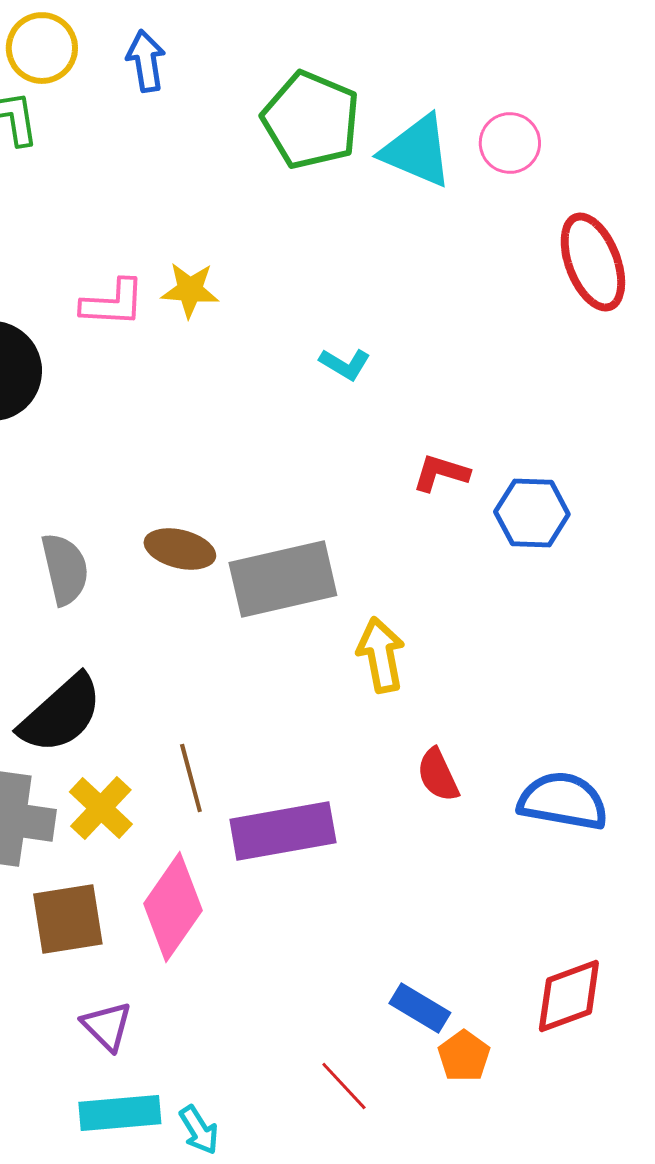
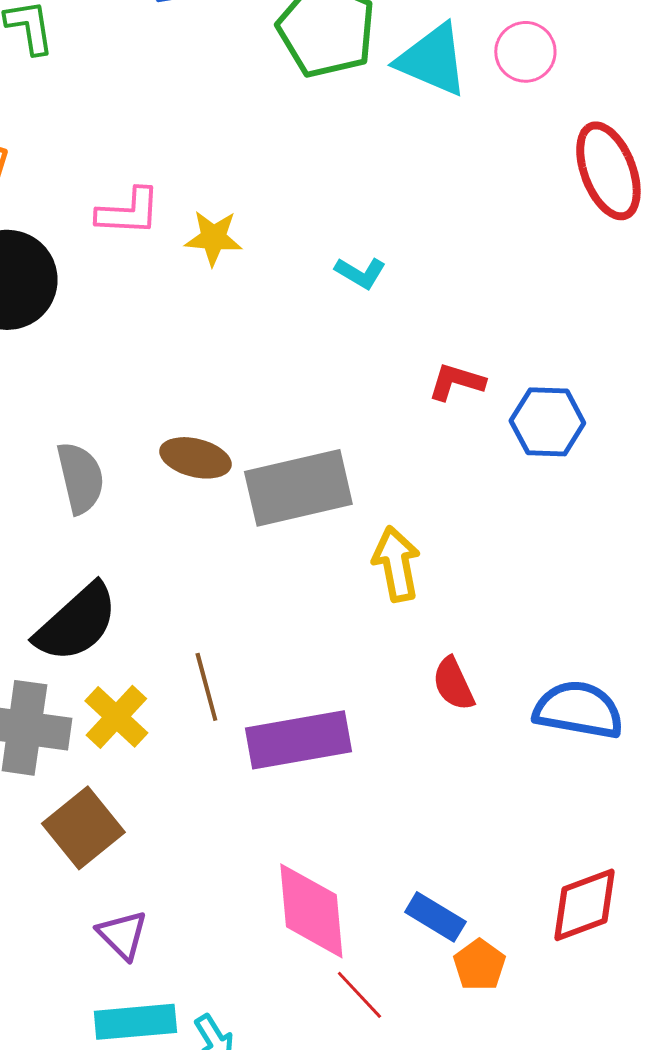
yellow star: (190, 290) -> (213, 238), moved
pink diamond: (173, 907) -> (311, 911), moved, turned -40
brown square: (68, 919) -> (83, 828), turned -30

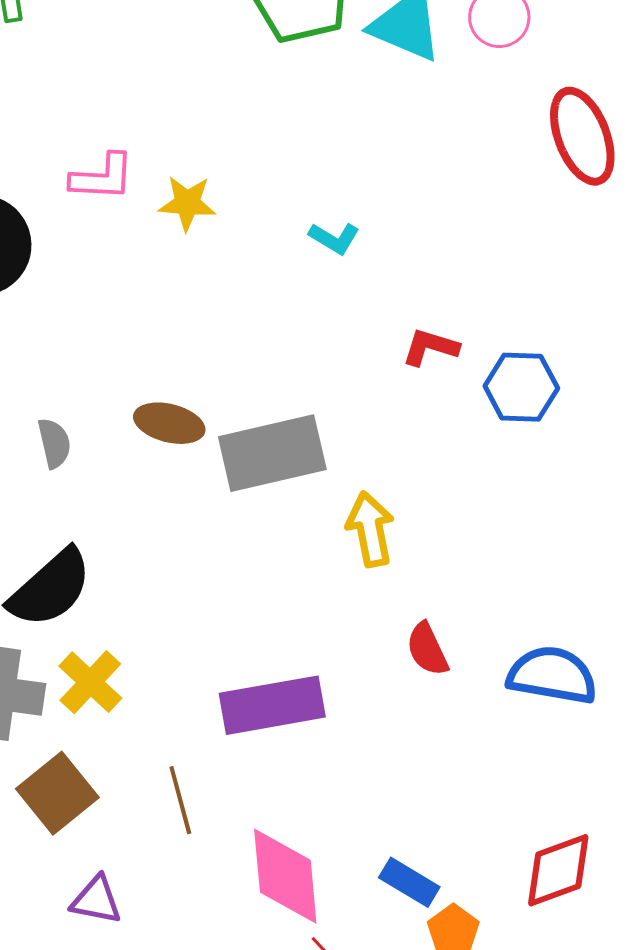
gray semicircle: (80, 478) -> (54, 443), size x0.7
brown line: (206, 687) -> (180, 800), moved
purple triangle: (122, 935) -> (96, 900), turned -34

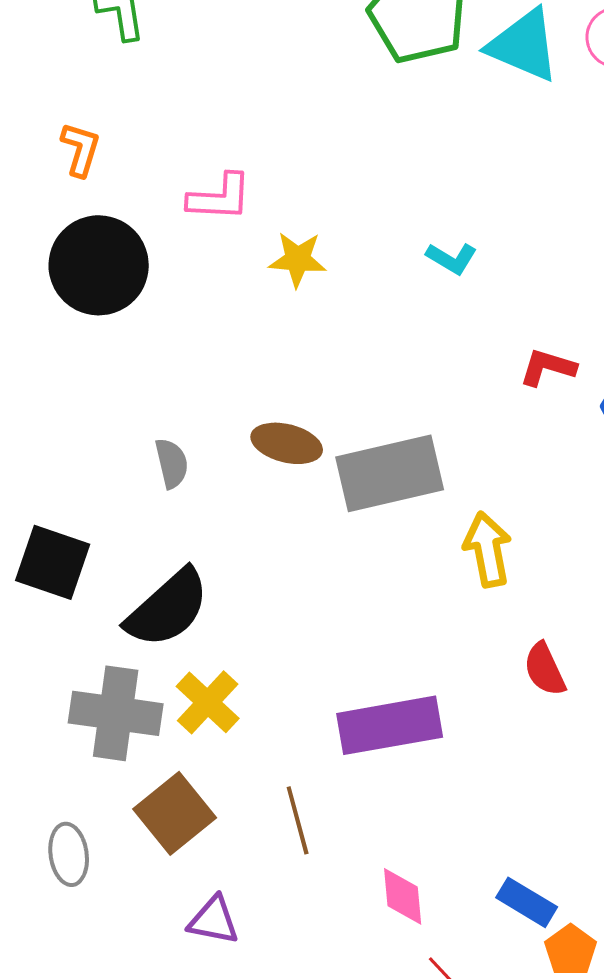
yellow star: (187, 203) -> (298, 259), moved
pink diamond: (285, 876) -> (403, 896), size x0.6

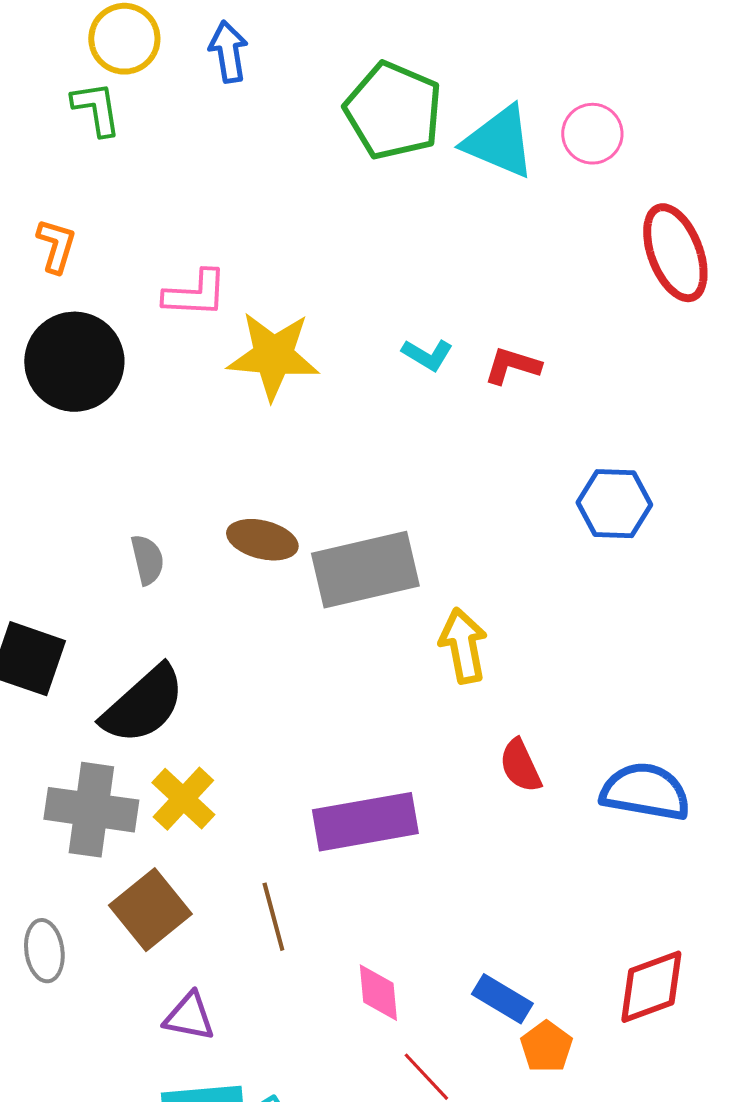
yellow star: (298, 259) -> (273, 356), size x1.6
red L-shape: (548, 367) -> (512, 366), moved

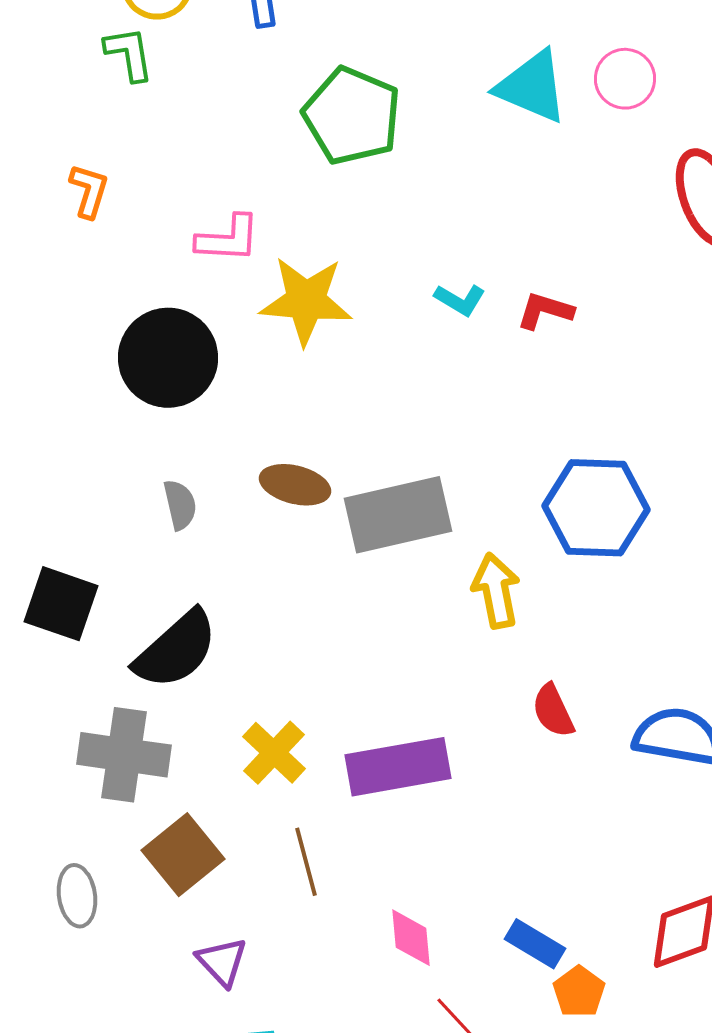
green pentagon: (393, 111) -> (352, 116), moved
black circle: (74, 362) -> (168, 358), moved
blue hexagon: (614, 504) -> (596, 508), moved, size x1.4
yellow cross: (183, 799) -> (274, 753), moved
purple triangle: (189, 1017) -> (222, 962), turned 36

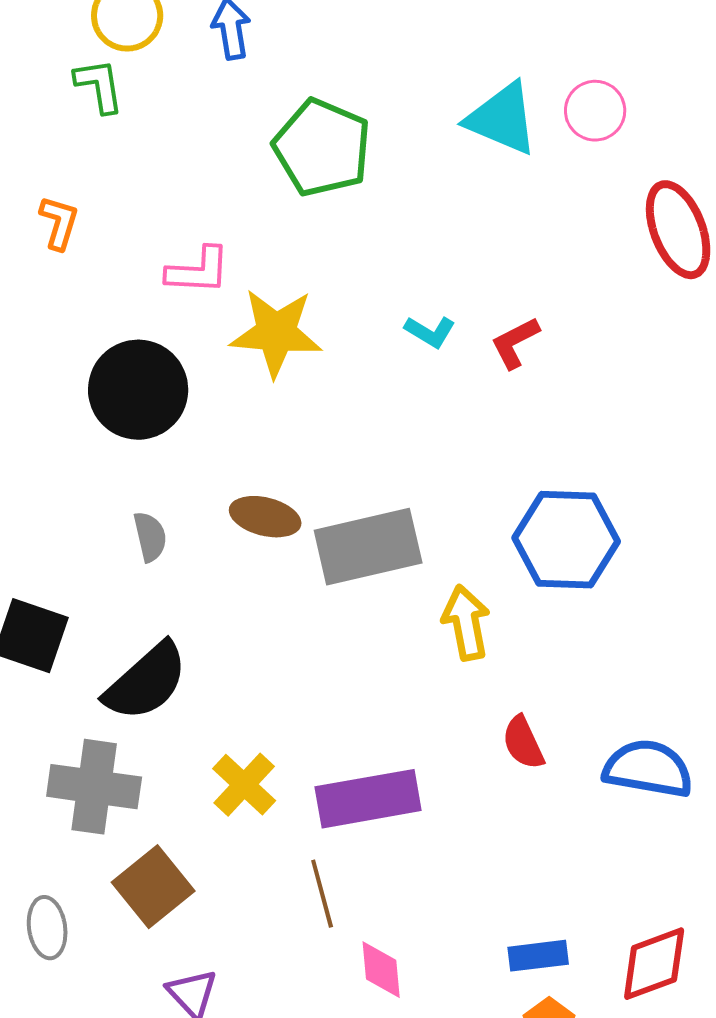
red L-shape: (545, 311) -> (515, 343), turned -44
brown line: (306, 862) -> (322, 894), moved
blue rectangle: (535, 944) -> (538, 956), moved, turned -38

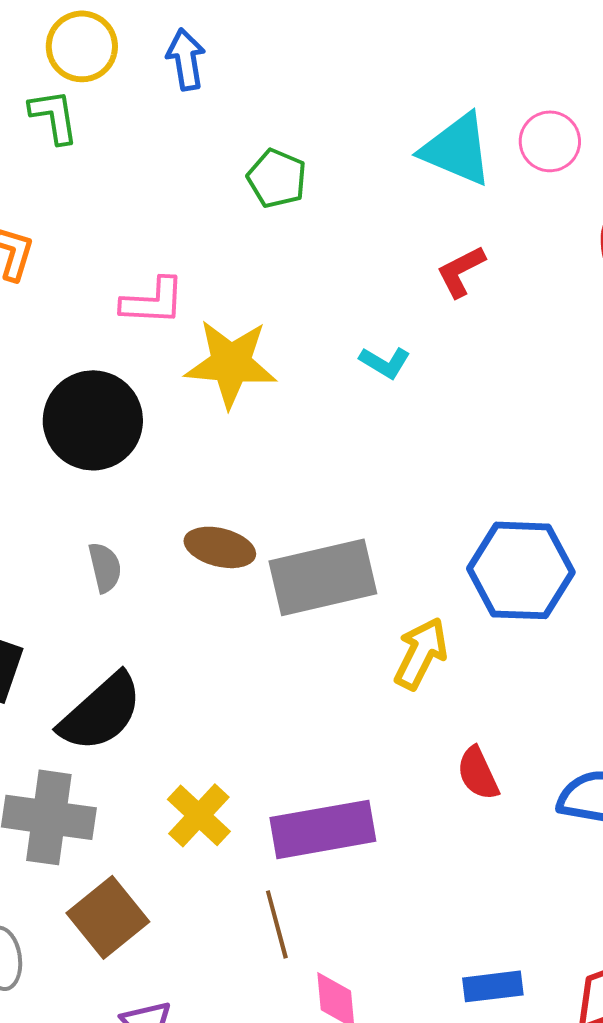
green pentagon: (322, 148) -> (277, 178), size x0.6
red L-shape: (515, 343) -> (461, 271), moved
yellow arrow: (466, 623) -> (421, 653), turned 38

